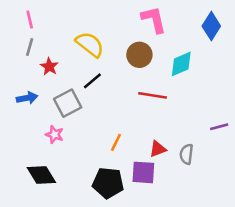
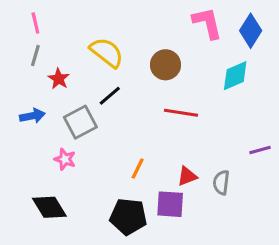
pink L-shape: (154, 20) -> (207, 23), moved
cyan diamond: (181, 64) -> (235, 76), moved

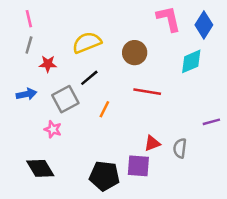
yellow semicircle: (107, 52) -> (87, 43), turned -60
red star: (59, 79) -> (48, 64), turned -30
orange line: (138, 169) -> (104, 109), moved

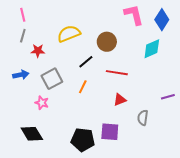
black line: (89, 78) -> (86, 62), moved
red triangle: (152, 143) -> (120, 100), moved

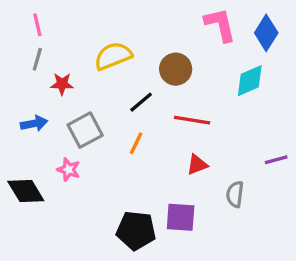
black diamond: (32, 134) -> (26, 191), moved

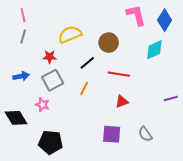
red star: (62, 84) -> (50, 57), moved
gray semicircle: (235, 194) -> (145, 134), moved, turned -42
black pentagon: (136, 230) -> (51, 142), moved

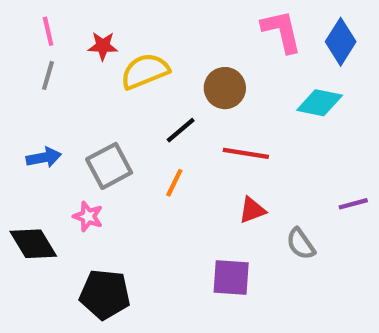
cyan diamond: (154, 50) -> (320, 103), turned 35
red star: (50, 57) -> (103, 46), moved
gray semicircle: (145, 134) -> (301, 244), moved

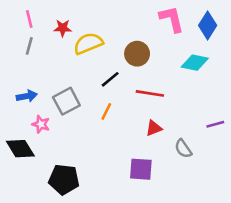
pink star: (88, 216) -> (41, 124), moved

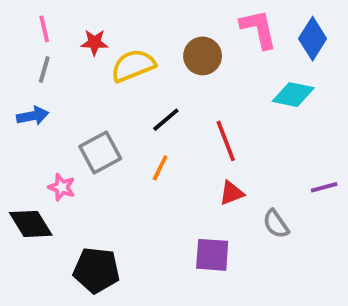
brown circle: (137, 54) -> (203, 56), moved
red line: (150, 93) -> (226, 141), turned 60
blue arrow: (27, 96) -> (33, 116), moved

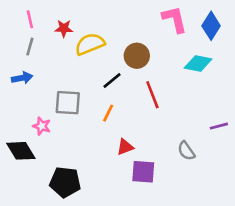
brown circle: (203, 56) -> (137, 56), moved
gray square: (100, 152) -> (68, 103), turned 32
red triangle: (232, 193) -> (125, 147), moved

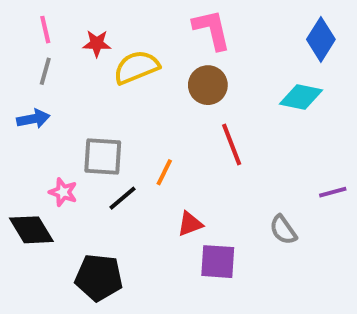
pink L-shape: (175, 19) -> (212, 30), moved
black line: (112, 80) -> (123, 198), moved

